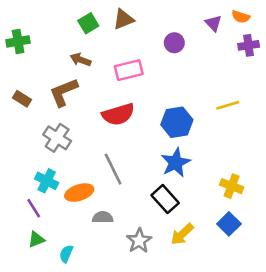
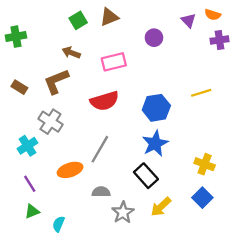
gray line: (113, 169) -> (100, 149), turned 56
cyan cross: (47, 181) -> (27, 146), moved, turned 30
gray semicircle: (103, 217) -> (101, 192), moved

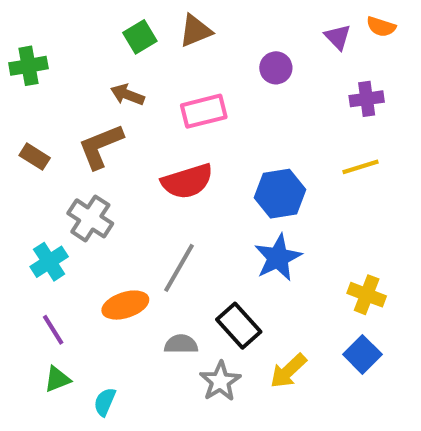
purple cross: (220, 40) -> (367, 99), moved
black rectangle: (146, 176) -> (239, 326), moved

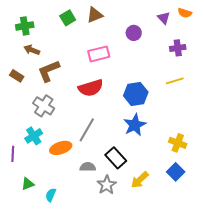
green cross: (28, 66) -> (25, 26), moved
brown arrow: (127, 95) -> (32, 50), moved
cyan cross: (49, 262) -> (34, 136), moved
purple line: (53, 330) -> (13, 154), moved, turned 35

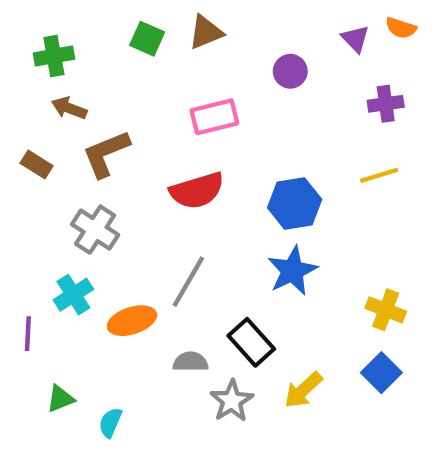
green square: (68, 18) -> (147, 39), turned -35

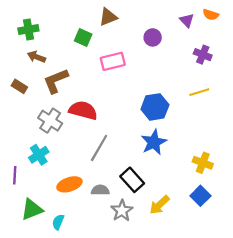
green square: (147, 39) -> (83, 37), moved
purple cross: (386, 104) -> (203, 55), turned 30
red semicircle: (197, 191) -> (83, 110), moved, turned -148
orange ellipse: (132, 321) -> (69, 184), moved
green triangle: (60, 399) -> (32, 209), size x1.5

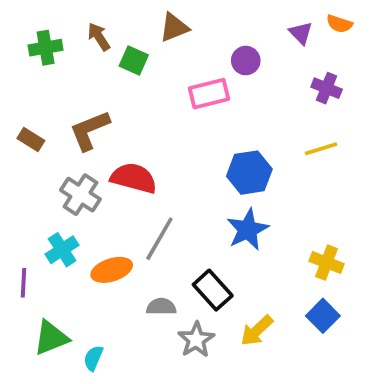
brown arrow: (36, 57) -> (99, 37), moved, turned 36
pink rectangle: (113, 61) -> (209, 94), moved
orange ellipse: (69, 184) -> (112, 270), moved

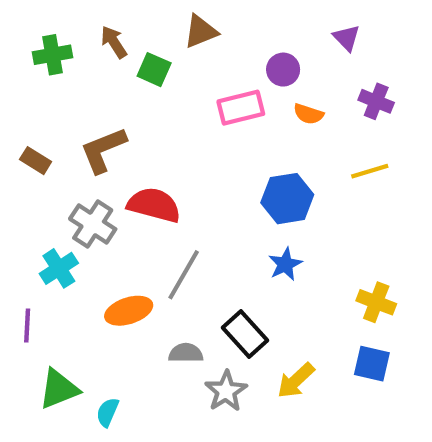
orange semicircle: (339, 24) -> (308, 114), moved
blue star: (248, 229) -> (285, 264), size x0.7
cyan cross: (62, 250) -> (59, 268), moved
blue square: (323, 316) -> (372, 364), turned -32

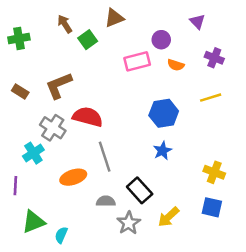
green cross: (52, 55) -> (19, 38), moved
green square: (154, 70) -> (88, 40), turned 30
gray line: (184, 275) -> (105, 157), turned -48

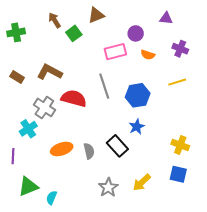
purple triangle: (197, 22) -> (166, 18), turned -40
brown L-shape: (59, 85) -> (49, 72), turned 50
gray line: (105, 157) -> (104, 86), moved
black rectangle: (140, 190) -> (117, 146), moved
gray semicircle: (106, 201) -> (89, 151), moved, turned 77

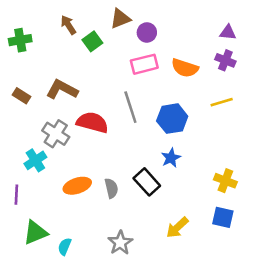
purple triangle: (166, 18) -> (228, 32), moved
purple circle: (136, 33) -> (147, 32), moved
orange semicircle: (148, 55) -> (185, 68), size x1.5
gray star: (108, 187) -> (120, 243), moved

